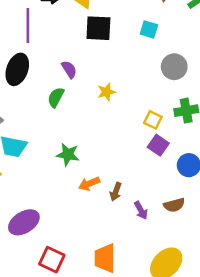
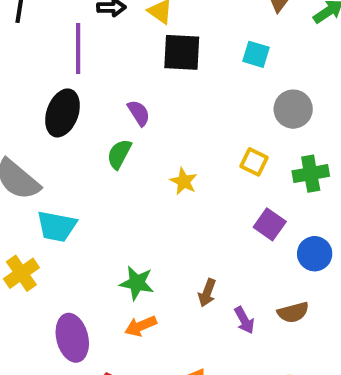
yellow star: (106, 92) -> (184, 181), moved, turned -30
yellow square: (153, 120) -> (254, 162), moved
green star: (68, 154) -> (137, 283), moved
orange arrow: (89, 184) -> (141, 326), moved
purple ellipse: (24, 222) -> (72, 338), turned -72

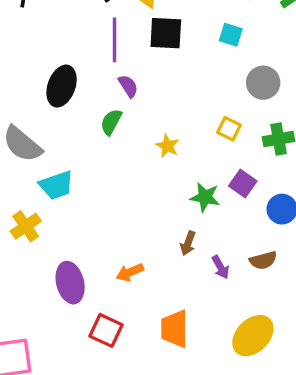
purple line: (78, 48) -> (115, 40), moved
cyan trapezoid: (57, 226) -> (56, 185), turned -30
green star: (137, 283) -> (205, 197), moved

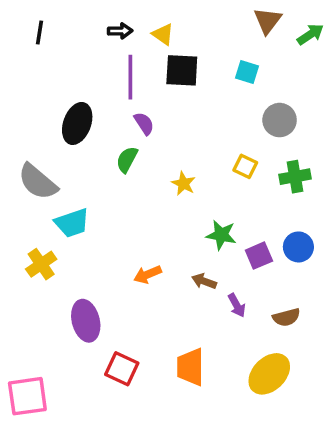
purple square: (243, 183) -> (259, 256), moved, turned 32
brown arrow: (188, 243) -> (204, 281), turned 90
brown semicircle: (263, 260) -> (286, 317), moved
orange arrow: (130, 272) -> (147, 274), moved

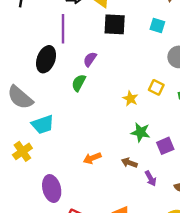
purple line: (130, 77) -> (63, 29), moved
purple semicircle: (144, 123) -> (90, 59), turned -112
yellow star: (184, 184) -> (130, 99), moved

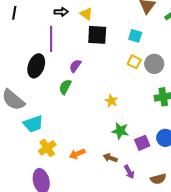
yellow square: (156, 87) -> (134, 62), moved
yellow cross: (22, 151) -> (47, 148), moved

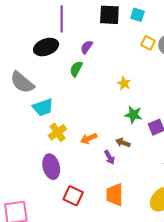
cyan square: (135, 36) -> (138, 15), moved
black ellipse: (36, 66) -> (46, 47), turned 50
purple arrow: (129, 172) -> (109, 157), moved

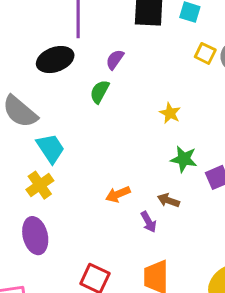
cyan trapezoid: (43, 107) -> (51, 148), turned -105
yellow cross: (57, 132) -> (40, 185), moved
purple ellipse: (51, 167) -> (35, 236), moved

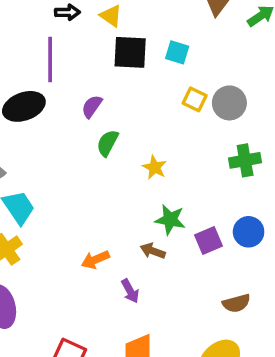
green semicircle: (100, 92) -> (107, 143), moved
brown arrow: (168, 200) -> (153, 251), moved

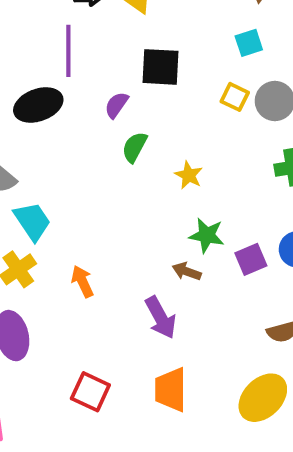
black square: (130, 52) -> (161, 67), moved
cyan square: (177, 52) -> (249, 43), moved, turned -35
orange arrow: (95, 260) -> (82, 281), moved, turned 88
purple arrow: (130, 291) -> (161, 317), size x1.5

